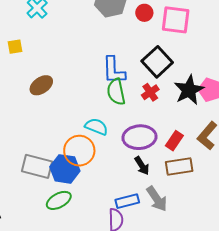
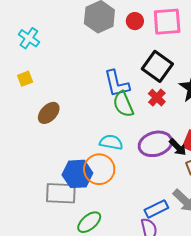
yellow square: (15, 47) -> (25, 79), moved
black arrow: (142, 166) -> (178, 147), moved
blue hexagon: (65, 169) -> (77, 174), moved

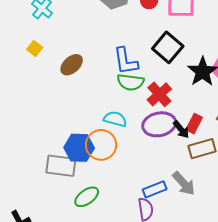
yellow square: (25, 79) -> (35, 48), turned -35
red cross: (157, 98) -> (159, 94), moved, size x1.4
green semicircle: (123, 104) -> (130, 82), turned -64
brown ellipse: (49, 113) -> (72, 65), moved

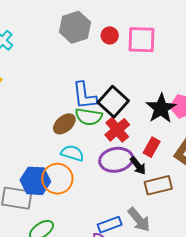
black square: (168, 47) -> (113, 102), moved
brown ellipse: (72, 65) -> (64, 124), moved
red rectangle: (194, 124) -> (152, 147), moved

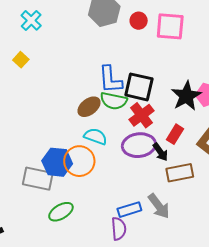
black square: (113, 102) -> (139, 87), turned -32

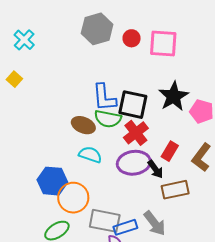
black star: (186, 96) -> (174, 96), moved
brown ellipse: (89, 107) -> (83, 125), turned 60
orange circle: (79, 161) -> (73, 198), moved
gray rectangle: (38, 179) -> (105, 221), moved

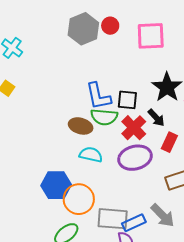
red circle: (132, 38) -> (110, 26), moved
black square: (133, 105) -> (127, 100), size x0.7
black arrow: (155, 169) -> (156, 118), moved

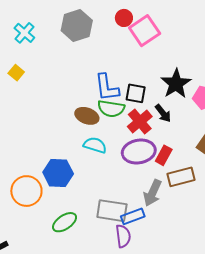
gray hexagon: (83, 29) -> (77, 26), moved
pink square: (151, 36) -> (145, 31), moved, turned -36
red rectangle: (169, 142) -> (164, 155), moved
orange circle: (79, 199) -> (26, 191), moved
gray arrow: (163, 216) -> (152, 193), moved, turned 64

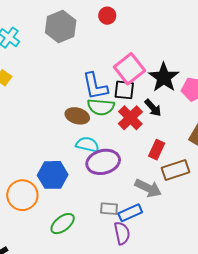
pink square: (145, 31) -> (129, 69), moved
purple ellipse: (139, 152) -> (103, 162), moved
gray arrow: (152, 193) -> (148, 188), turned -84
gray rectangle: (112, 211) -> (109, 209), size x0.6

